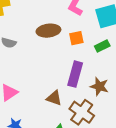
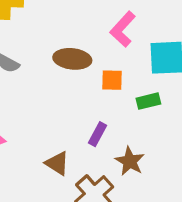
purple rectangle: (75, 74) -> (98, 134), size x0.6

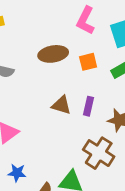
brown triangle: (57, 163) -> (61, 105), moved

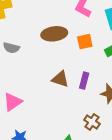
brown cross: (99, 153) -> (92, 122), size x0.6

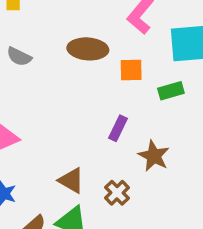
brown triangle: (60, 79) -> (71, 180), moved

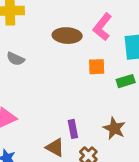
brown ellipse: (88, 49) -> (67, 36), moved
purple rectangle: (118, 128) -> (73, 129), moved, turned -36

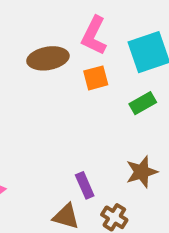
orange square: (97, 67) -> (96, 78), moved
brown star: (114, 128) -> (142, 172), turned -30

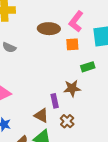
green rectangle: (143, 103) -> (88, 67), moved
brown star: (142, 172) -> (72, 88), moved

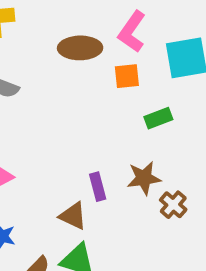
brown star: (72, 88) -> (144, 178), moved
brown cross: (67, 121) -> (173, 205), moved

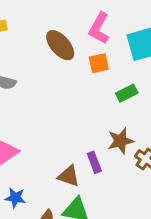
brown ellipse: (80, 48) -> (60, 45), turned 56
purple rectangle: (98, 187) -> (94, 162), moved

